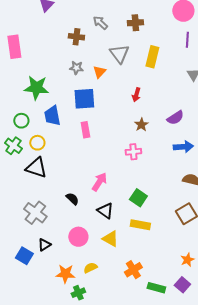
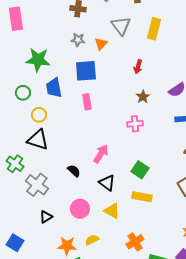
green cross: (13, 146) -> (15, 164), moved
blue square: (24, 256) -> (15, 243), moved

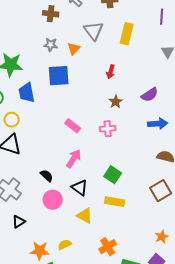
pink rectangle: (87, 102) -> (73, 126), moved, turned -42
pink circle: (80, 209) -> (53, 200), moved

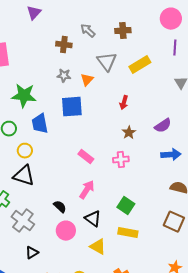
yellow rectangle: (127, 34) -> (140, 65), turned 45
brown square: (161, 191) -> (174, 222), turned -35

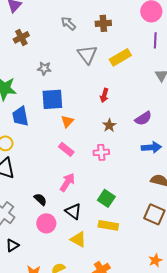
brown cross: (64, 45) -> (21, 37), moved, turned -35
orange triangle: (87, 80) -> (67, 121), moved

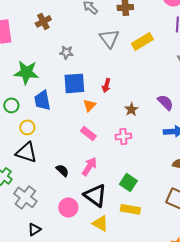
red arrow: (104, 95) -> (106, 85), moved
purple semicircle: (143, 118) -> (165, 102), turned -102
black semicircle: (40, 199) -> (62, 170), moved
black triangle: (73, 211) -> (95, 195), size x1.4

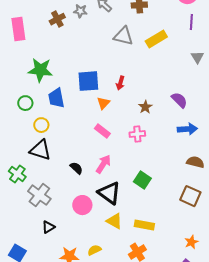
gray triangle: (109, 38) -> (123, 36), turned -40
gray star: (66, 52) -> (80, 11), moved
yellow rectangle: (130, 209) -> (144, 225), moved

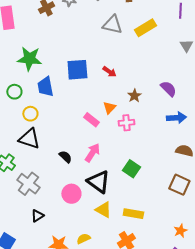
red arrow: (120, 83) -> (109, 72), turned -72
orange triangle: (103, 103) -> (109, 108), moved

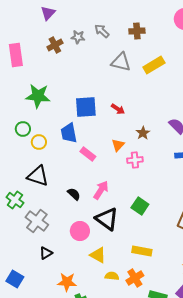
blue trapezoid: (45, 87) -> (69, 133), moved
yellow circle: (30, 114) -> (39, 142), moved
pink rectangle: (91, 120) -> (88, 154), moved
yellow triangle: (103, 210) -> (98, 255), moved
yellow semicircle: (83, 239) -> (112, 276), moved, turned 32

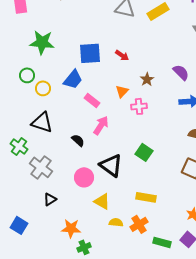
blue trapezoid: (69, 133) -> (73, 79), turned -130
pink arrow: (101, 190) -> (101, 125), moved

